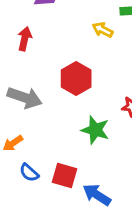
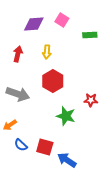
yellow arrow: (103, 30) -> (47, 52), moved, turned -112

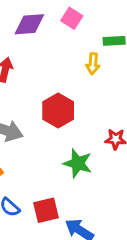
yellow arrow: (47, 52) -> (93, 64), moved
red square: (45, 147) -> (46, 210), turned -30

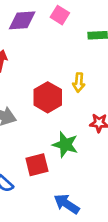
yellow arrow: (93, 64) -> (79, 82), moved
red square: (46, 210) -> (37, 165), moved

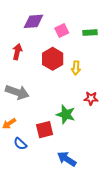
pink square: (60, 15) -> (62, 31), moved, turned 32
red hexagon: (48, 97) -> (53, 59), moved

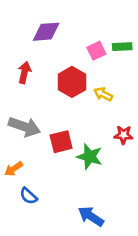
pink square: (62, 31) -> (96, 51), moved
yellow arrow: (76, 68) -> (103, 94), turned 112
red square: (45, 130) -> (61, 142), moved

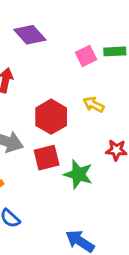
purple diamond: (46, 32) -> (30, 35), turned 52
red hexagon: (72, 82) -> (51, 117), moved

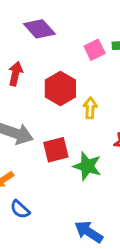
yellow arrow: (94, 105) -> (90, 108), moved, turned 66
red hexagon: (51, 117) -> (60, 89), moved

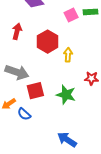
red square: (56, 150) -> (35, 91), moved
blue semicircle: (20, 209) -> (24, 114), moved

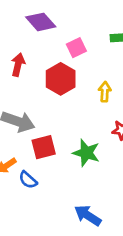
pink square: (71, 15) -> (76, 48), moved
yellow arrow: (68, 55) -> (105, 92), moved

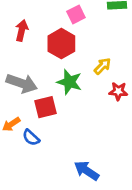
yellow arrow: (105, 92) -> (102, 66), moved, turned 42
green star: (86, 153) -> (69, 82), moved

